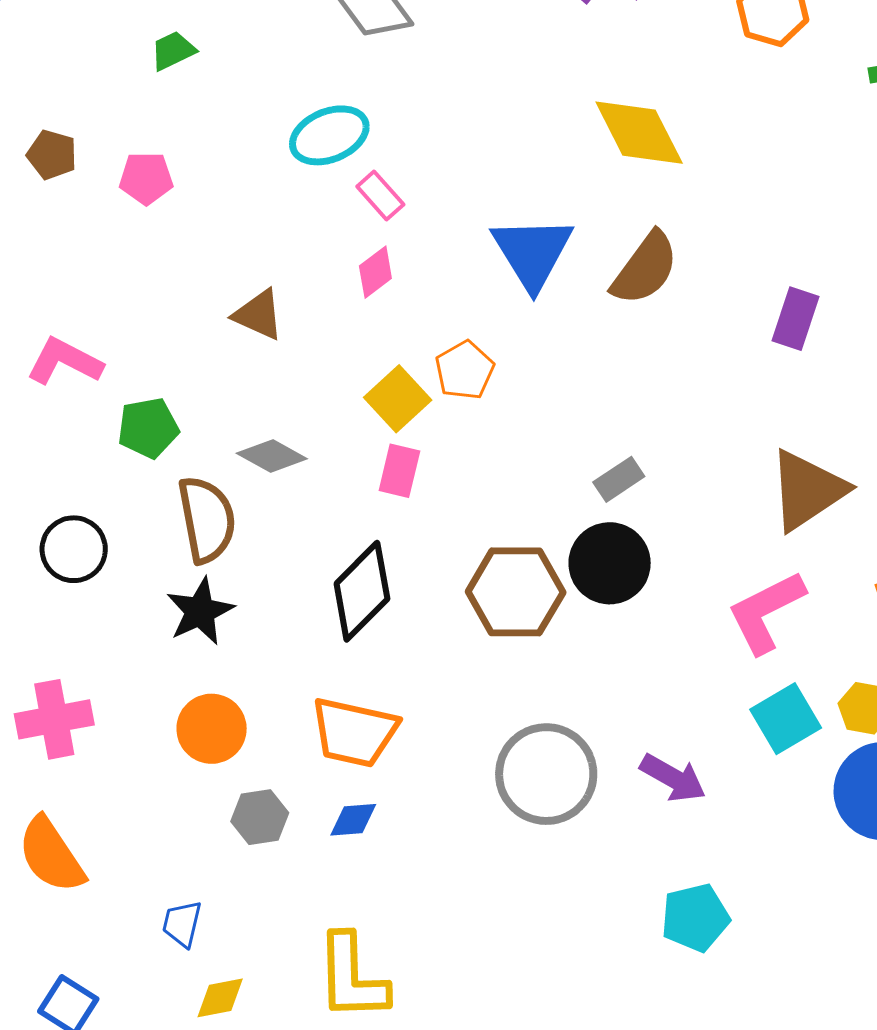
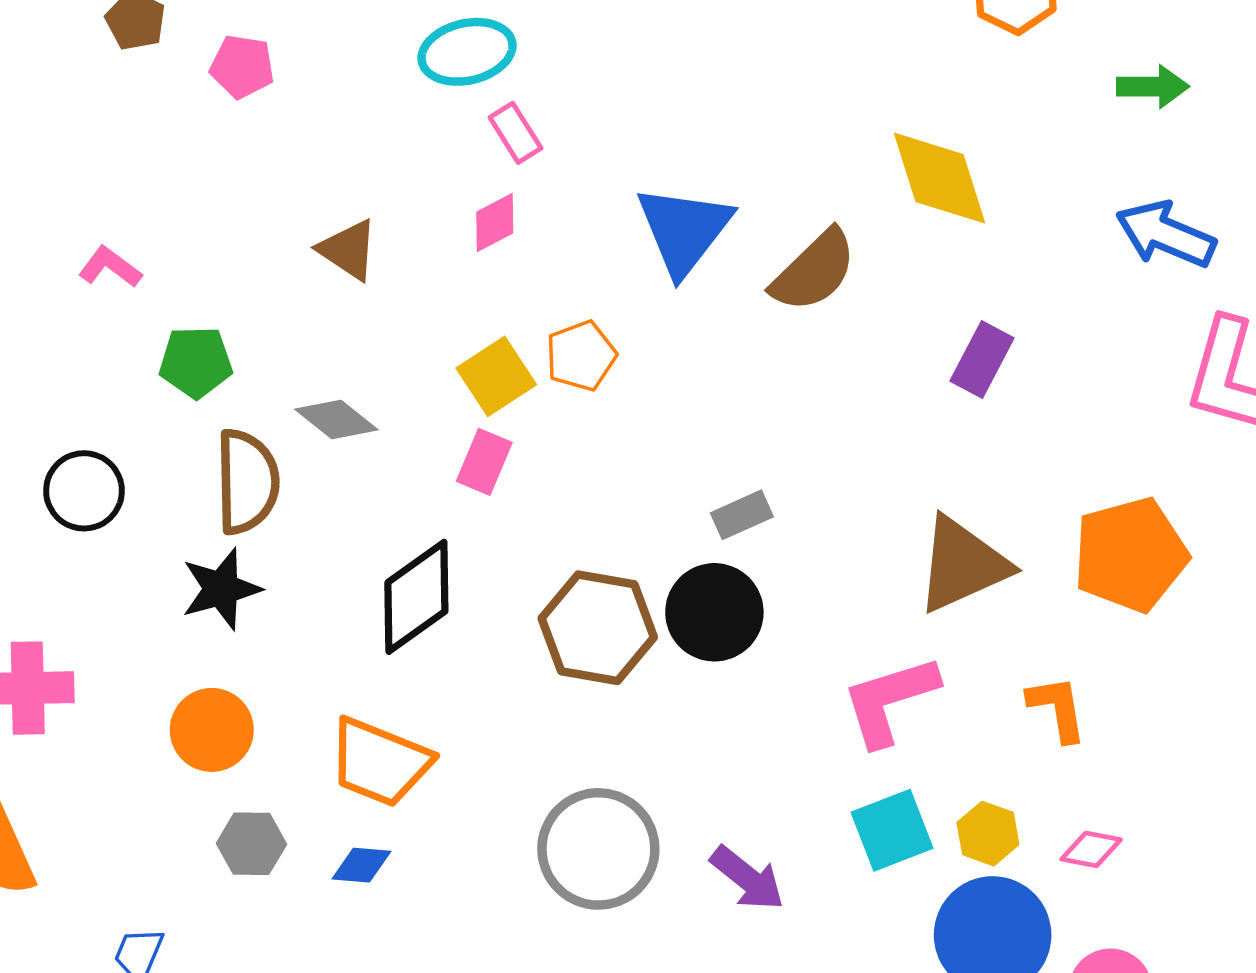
yellow diamond: (639, 133) -> (940, 178), moved
pink L-shape: (65, 361) -> (110, 267), size x0.7

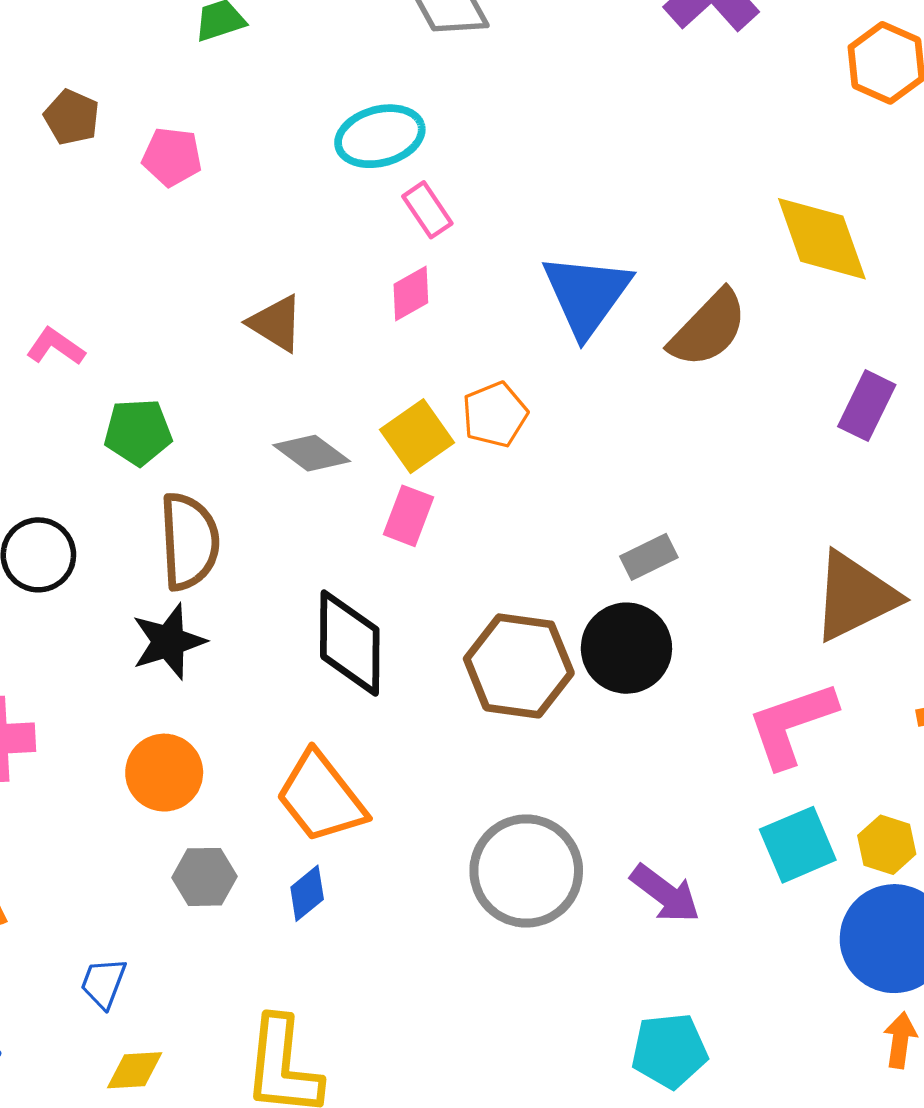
gray diamond: (336, 419) -> (312, 453), moved
black diamond: (416, 597) -> (350, 643), turned -52
orange trapezoid: (380, 762) -> (321, 797), turned 32
blue diamond: (361, 865) -> (307, 893), turned -42

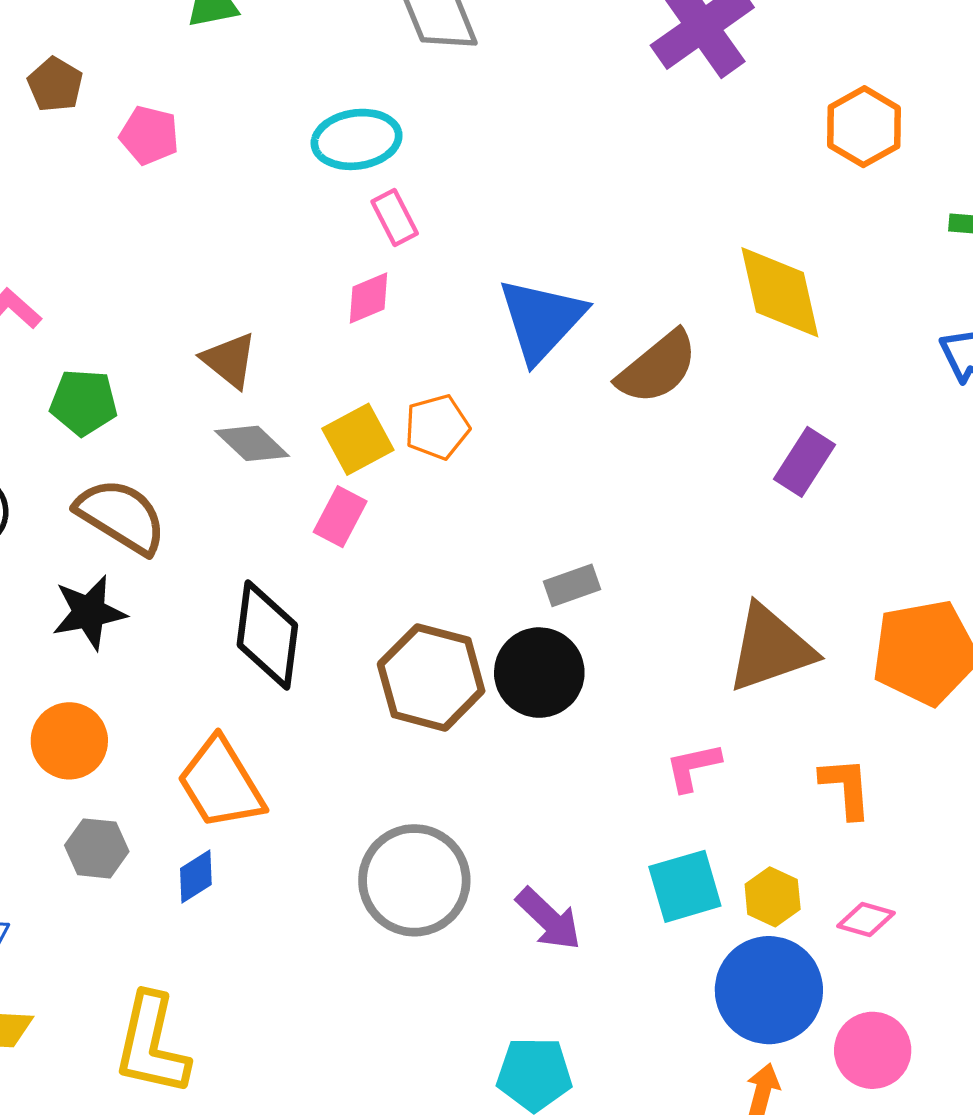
brown triangle: (276, 323) -> (229, 360), moved
brown semicircle: (189, 541) -> (121, 516), turned -62
pink L-shape: (792, 724) -> (693, 767), size x0.6

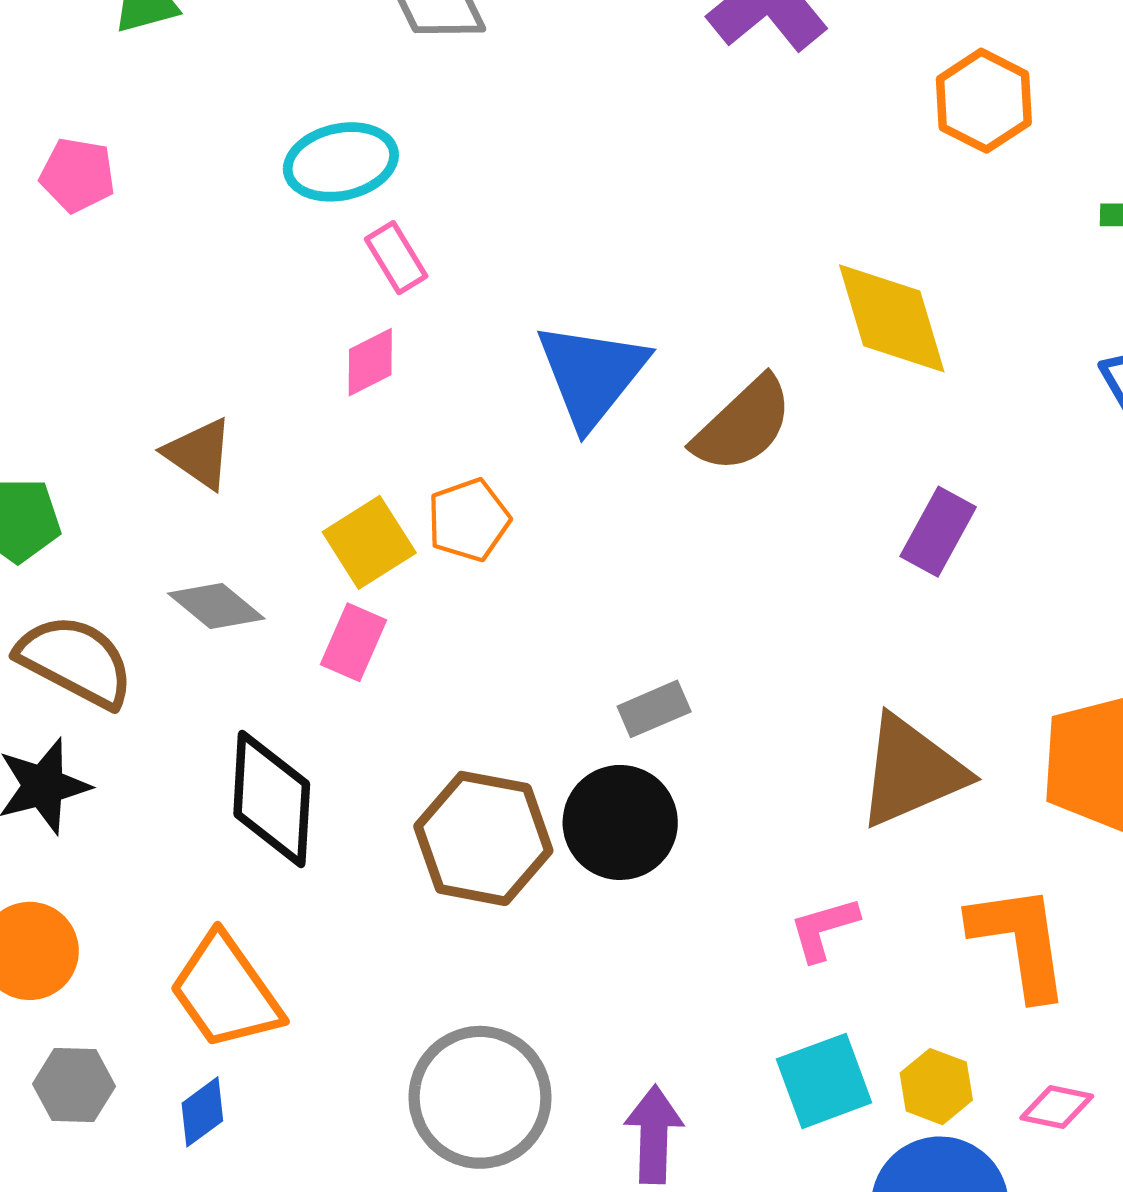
gray diamond: (252, 443) -> (216, 606), moved
orange L-shape: (846, 788) -> (1020, 941), size x1.5
purple arrow: (549, 919) -> (654, 1134), turned -128

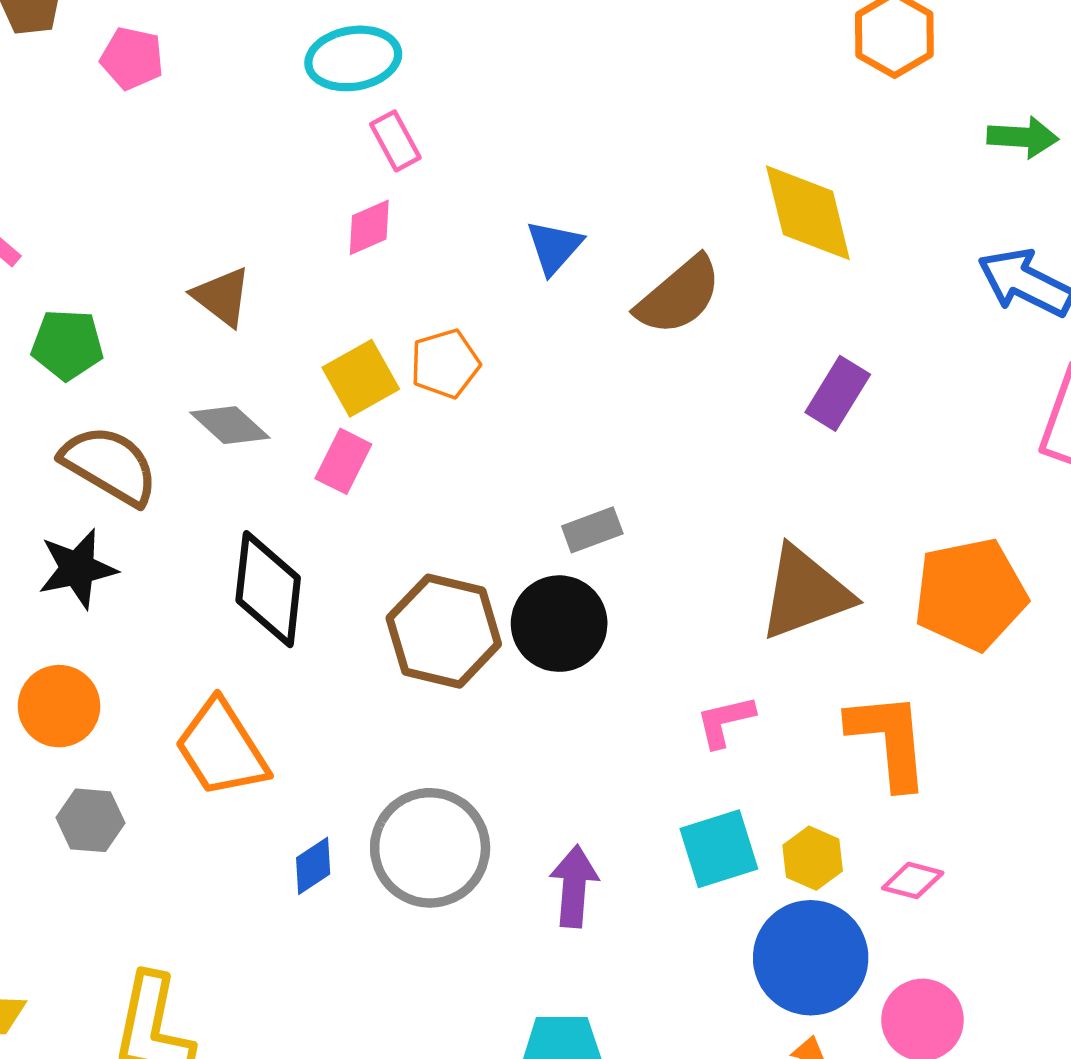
blue triangle: (592, 374) -> (554, 247), size x0.6
blue diamond: (202, 1112) -> (313, 866), moved

